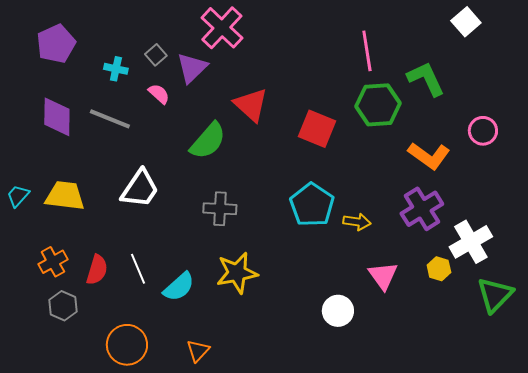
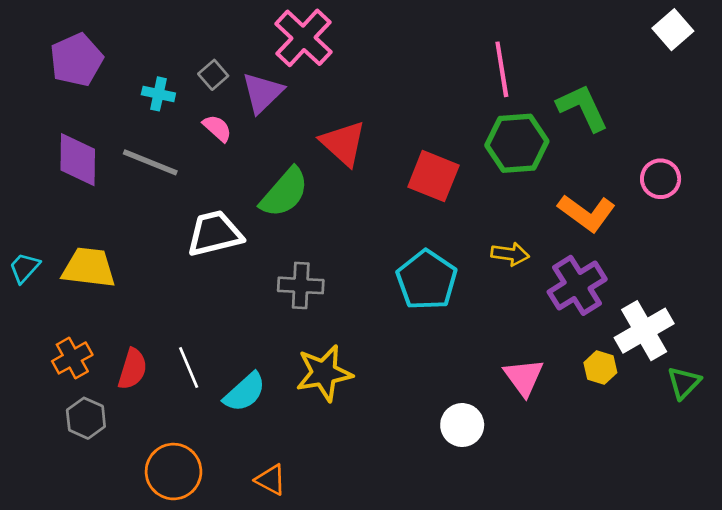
white square: (466, 22) -> (673, 30), moved
white trapezoid: (140, 189) -> (215, 233), moved, turned -138
yellow arrow: (357, 222) -> (510, 254), moved
green triangle: (495, 295) -> (684, 383), moved, size x0.7
orange triangle: (198, 351) -> (271, 480), turned -45

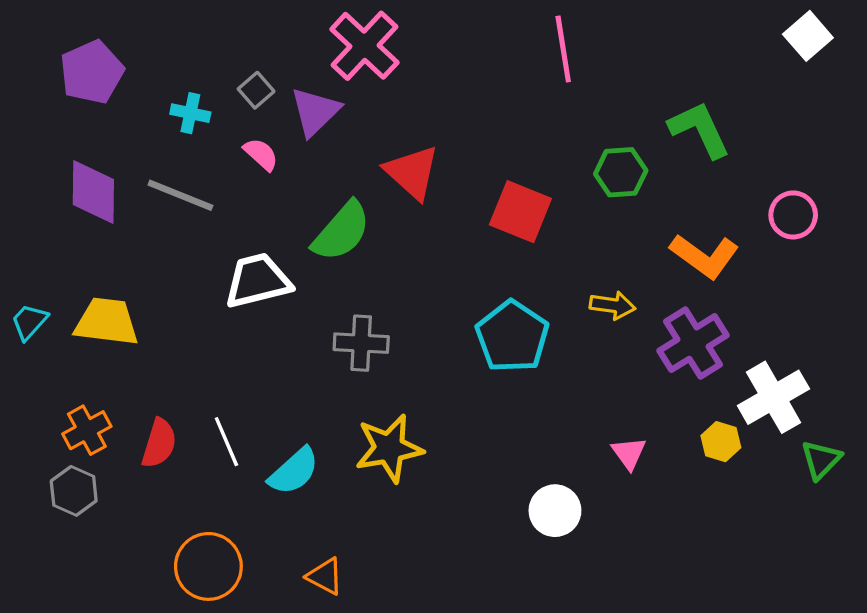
pink line: (502, 69) -> (563, 49), moved
green hexagon: (517, 143) -> (621, 172), size x0.7
pink triangle: (524, 377) -> (629, 453), size x0.7
gray hexagon: (86, 418) -> (74, 491), moved

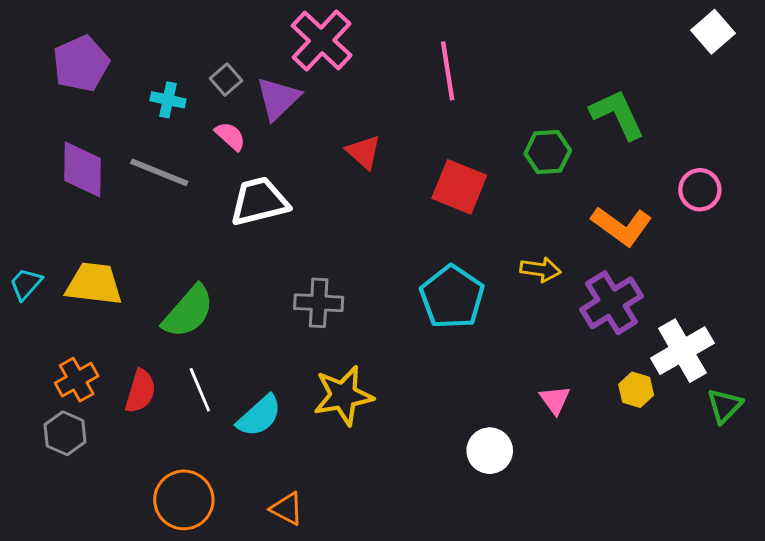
pink line: (563, 49) -> (448, 71), moved
red triangle: (412, 172) -> (364, 152), size x0.7
green semicircle: (341, 231) -> (188, 311), moved
white trapezoid: (258, 281) -> (259, 201), moved

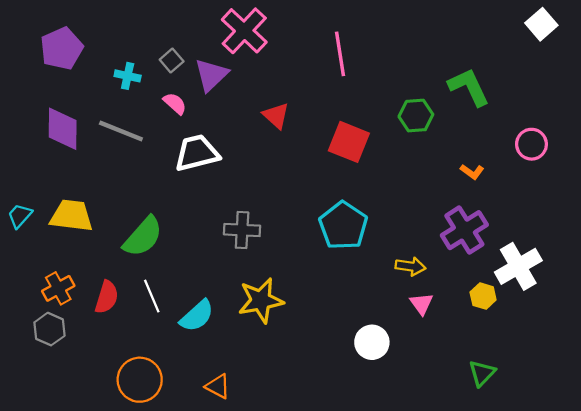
orange L-shape: (622, 226) -> (472, 172), size x0.5
yellow arrow: (540, 269) -> (410, 266), moved
green triangle: (725, 406) -> (482, 373), moved

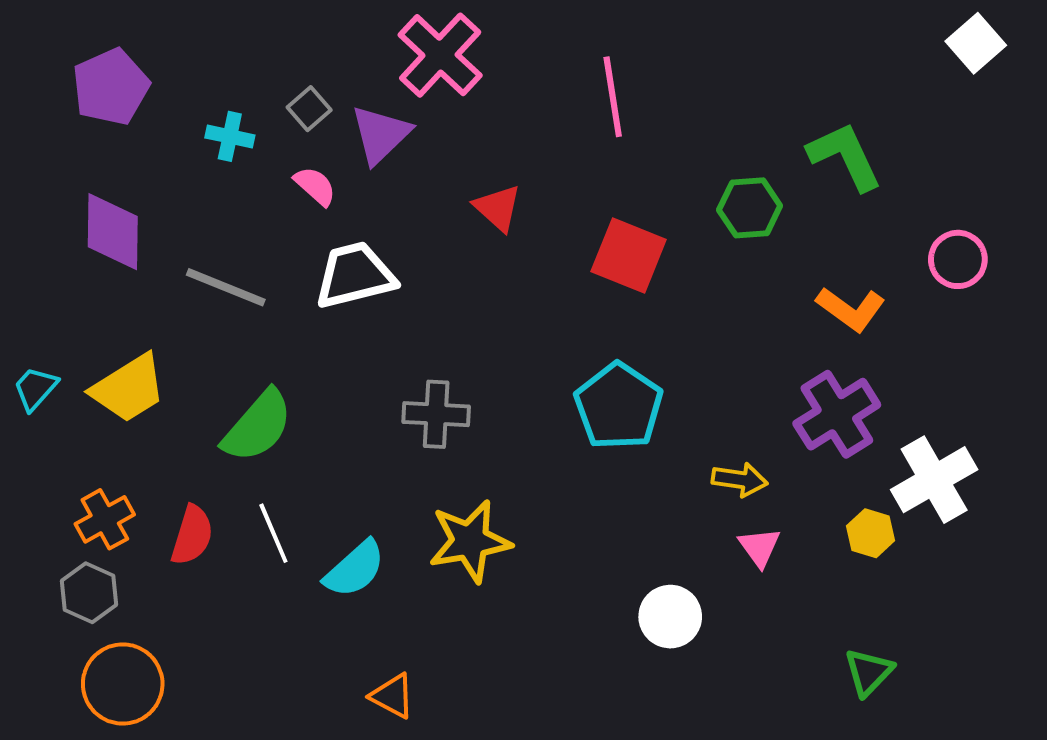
gray line: (121, 131) -> (226, 287), moved
orange L-shape: (472, 172) -> (851, 309), size x1.6
yellow trapezoid: (71, 216) -> (129, 388), turned 141
orange circle: (140, 380) -> (123, 684), moved

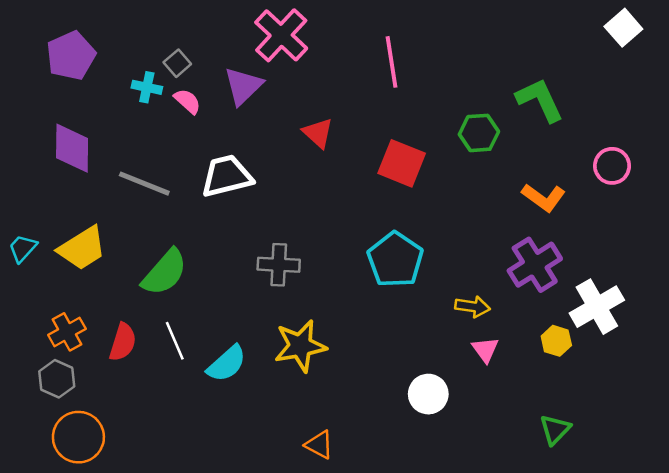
gray square: (309, 109) -> (177, 63), moved
pink semicircle: (315, 186) -> (187, 101), moved
orange triangle: (392, 696) -> (319, 445), moved

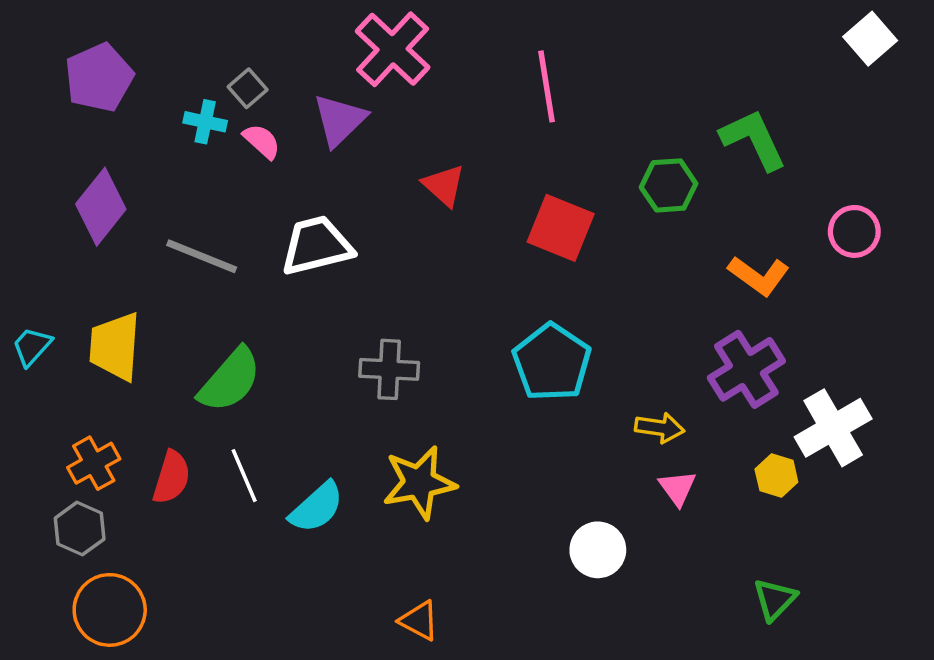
purple diamond: (72, 148) -> (101, 207), turned 38
yellow trapezoid: (82, 248) -> (115, 346), turned 126
orange triangle: (319, 445) -> (419, 621), moved

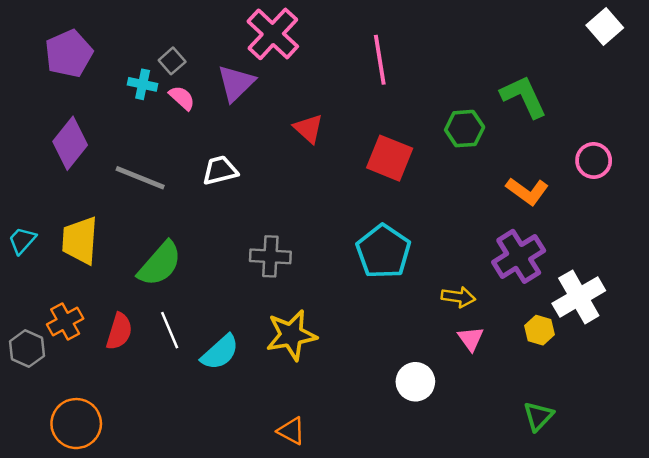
white trapezoid: (317, 246) -> (220, 170), size x0.7
gray hexagon: (80, 529) -> (27, 349), moved

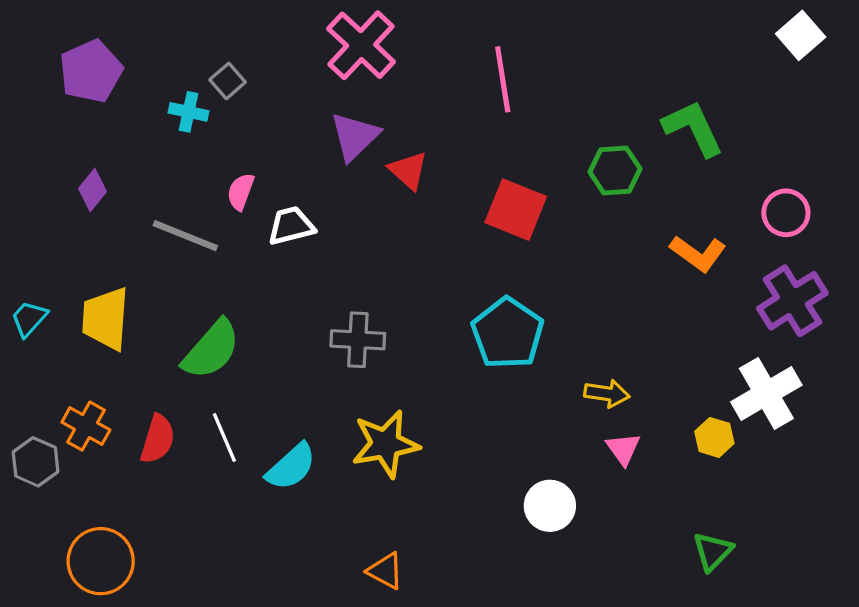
purple triangle: (236, 83) -> (355, 136), moved
pink semicircle: (182, 98) -> (241, 192), moved, turned -112
purple diamond: (70, 143) -> (93, 190), size x0.6
purple cross: (519, 256) -> (792, 301), moved
orange cross: (65, 322) -> (86, 426), turned -32

